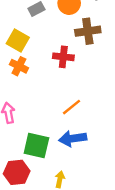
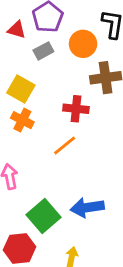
orange line: (71, 107) -> (65, 145), moved
green square: (36, 146) -> (43, 216), turned 36

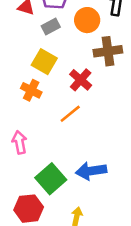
yellow square: (21, 89) -> (44, 62), moved
red cross: (76, 109) -> (81, 80), turned 35

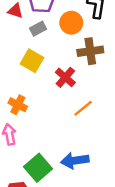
orange cross: (31, 90) -> (18, 105), moved
orange line: (70, 114) -> (83, 108), moved

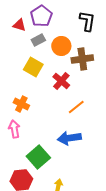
orange circle: (71, 23) -> (61, 46), moved
blue arrow: (75, 161) -> (69, 138), moved

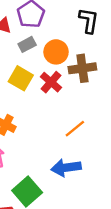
red cross: (61, 81) -> (51, 82), moved

